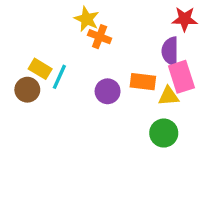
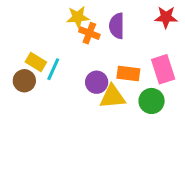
yellow star: (87, 19) -> (78, 17), turned -30
purple semicircle: (170, 51) -> (117, 26), moved
yellow triangle: (169, 96) -> (112, 97), moved, size x1.4
green circle: (164, 133) -> (152, 101), moved

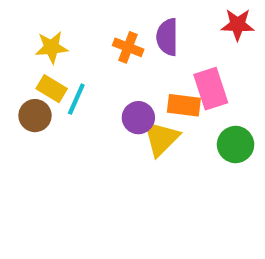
yellow star: (78, 17) -> (52, 47), moved
pink rectangle: (163, 69) -> (211, 89), moved
yellow triangle: (112, 97) -> (161, 138), turned -40
green circle: (152, 101) -> (236, 145), moved

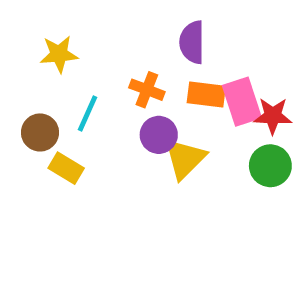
red star: (238, 25) -> (273, 116), moved
orange cross: (128, 47) -> (147, 90), moved
yellow rectangle: (52, 89) -> (66, 168), moved
orange rectangle: (184, 105) -> (206, 94), moved

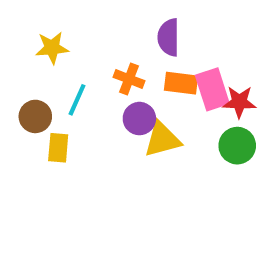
yellow triangle: (185, 159) -> (162, 139), turned 30
yellow rectangle: (66, 168) -> (58, 148), turned 64

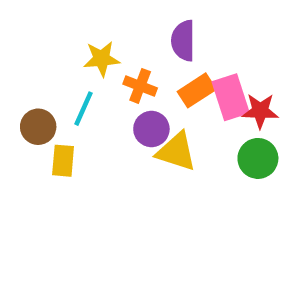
yellow star: (52, 48) -> (102, 59), moved
orange rectangle: (181, 83) -> (197, 90), turned -40
yellow triangle: (162, 139) -> (176, 152), turned 33

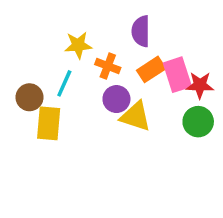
yellow rectangle: (63, 161) -> (49, 123), size x1.4

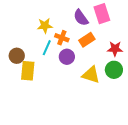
purple semicircle: (141, 31) -> (81, 18), turned -36
pink rectangle: (177, 75) -> (102, 14), moved
cyan line: (64, 83) -> (47, 48), moved
yellow triangle: (136, 116) -> (91, 75), moved

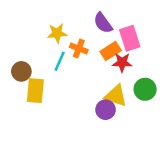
pink rectangle: (102, 14) -> (130, 38), moved
red star: (115, 49) -> (122, 62), moved
purple circle: (67, 57) -> (106, 110), moved

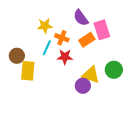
red star: (122, 62) -> (65, 57), moved

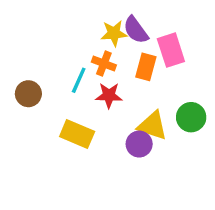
yellow star: (45, 26) -> (114, 33), moved
orange rectangle: (87, 40) -> (146, 67), turned -42
yellow rectangle: (28, 71) -> (77, 134), moved, turned -72

